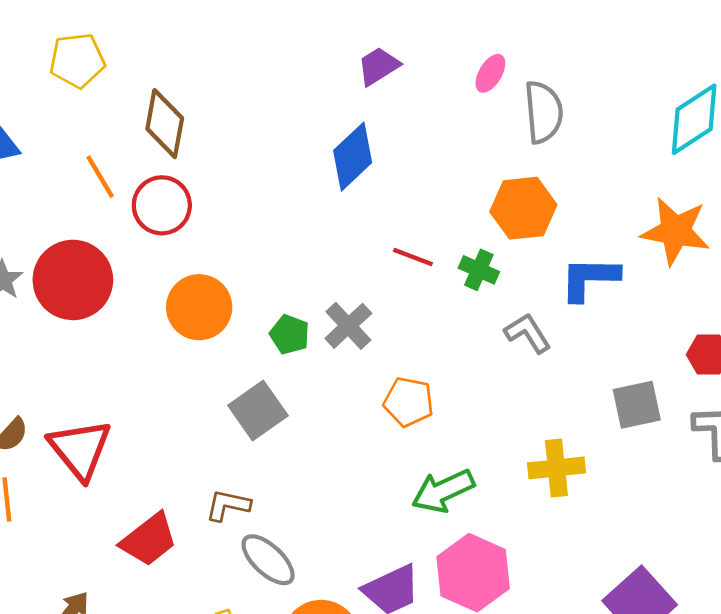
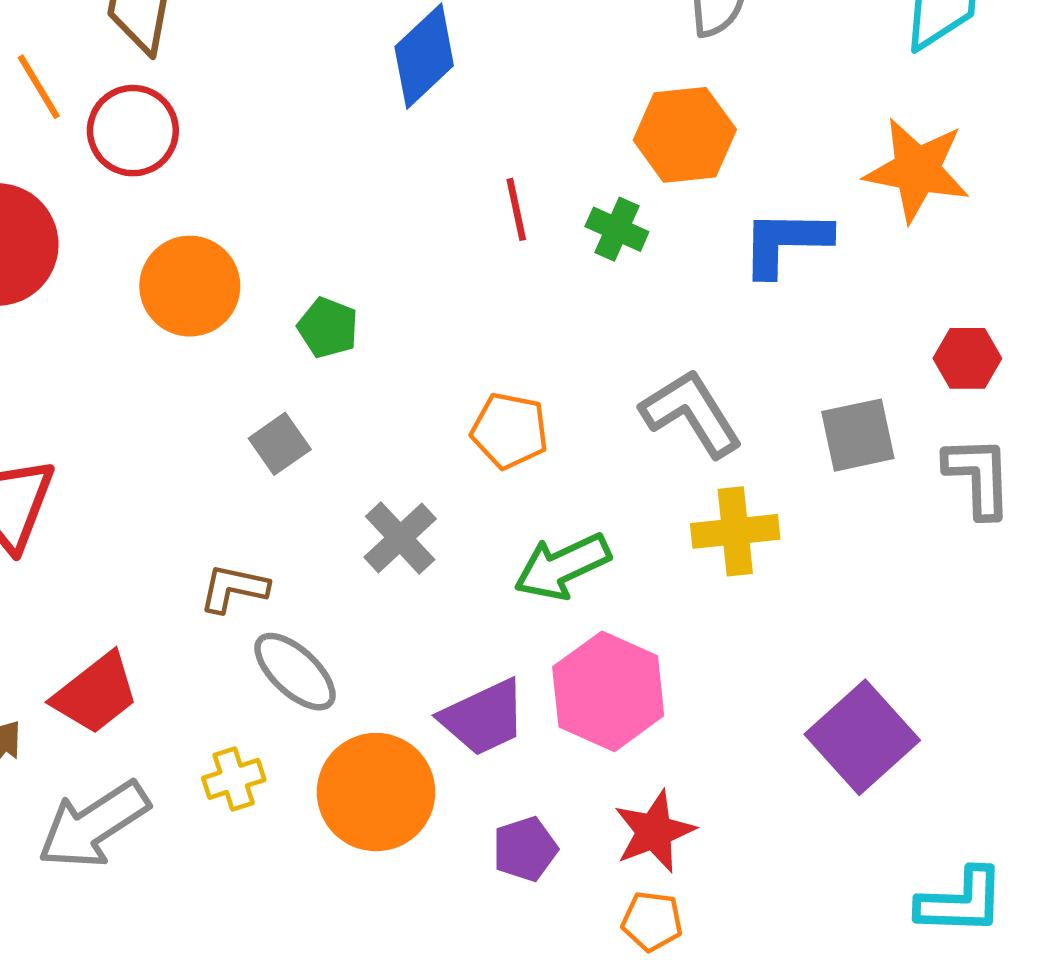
red line: (413, 257) -> (516, 209), turned 57
gray cross: (348, 326) -> (400, 538), moved
gray L-shape: (528, 333) -> (691, 413), moved, size x1.4
gray square: (258, 411) -> (280, 444), size x0.7
red trapezoid: (149, 540) -> (96, 693), moved

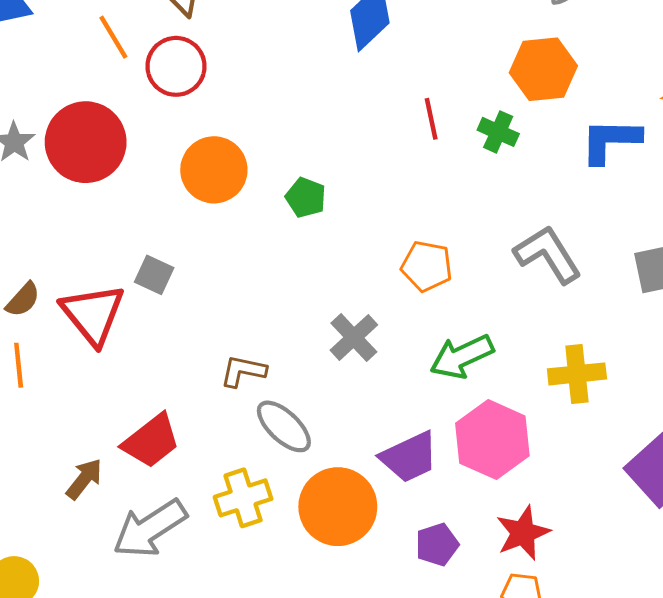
gray square: (280, 444) -> (154, 275), moved, turned -30
yellow cross: (735, 531) -> (577, 374), moved
yellow cross: (234, 779) -> (243, 498), size x1.4

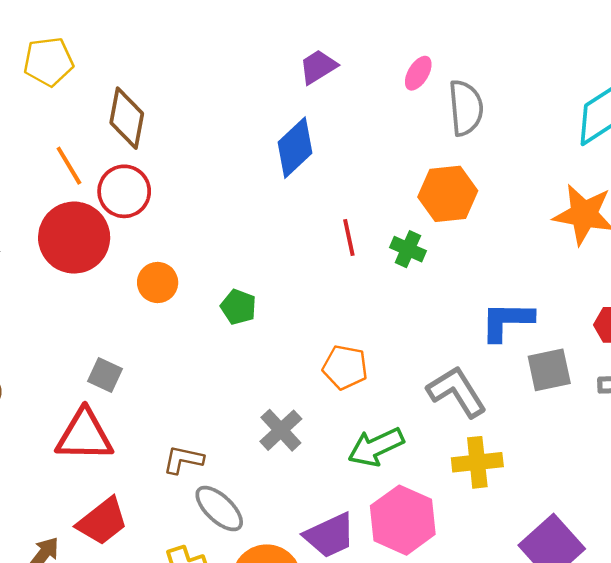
blue L-shape: (610, 141) -> (507, 321), moved
red circle: (86, 142) -> (74, 238), moved
orange circle: (214, 170) -> (158, 283), size x0.7
gray L-shape: (548, 254) -> (457, 392), moved
red triangle: (93, 314) -> (84, 435), moved, turned -50

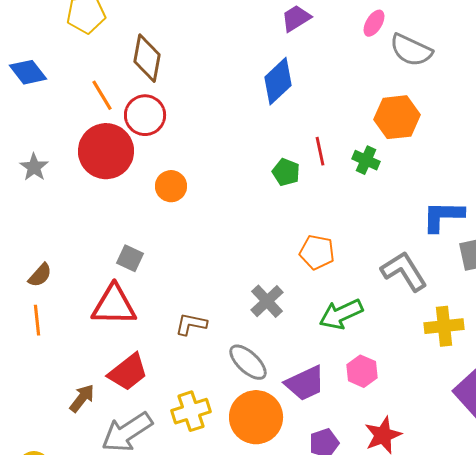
gray semicircle: (466, 108) -> (411, 50), turned 120
green pentagon: (238, 307) -> (286, 172), moved
yellow cross: (477, 462) -> (444, 326), moved
gray ellipse: (219, 509) -> (248, 362), moved
pink hexagon: (403, 520) -> (362, 371), size x0.6

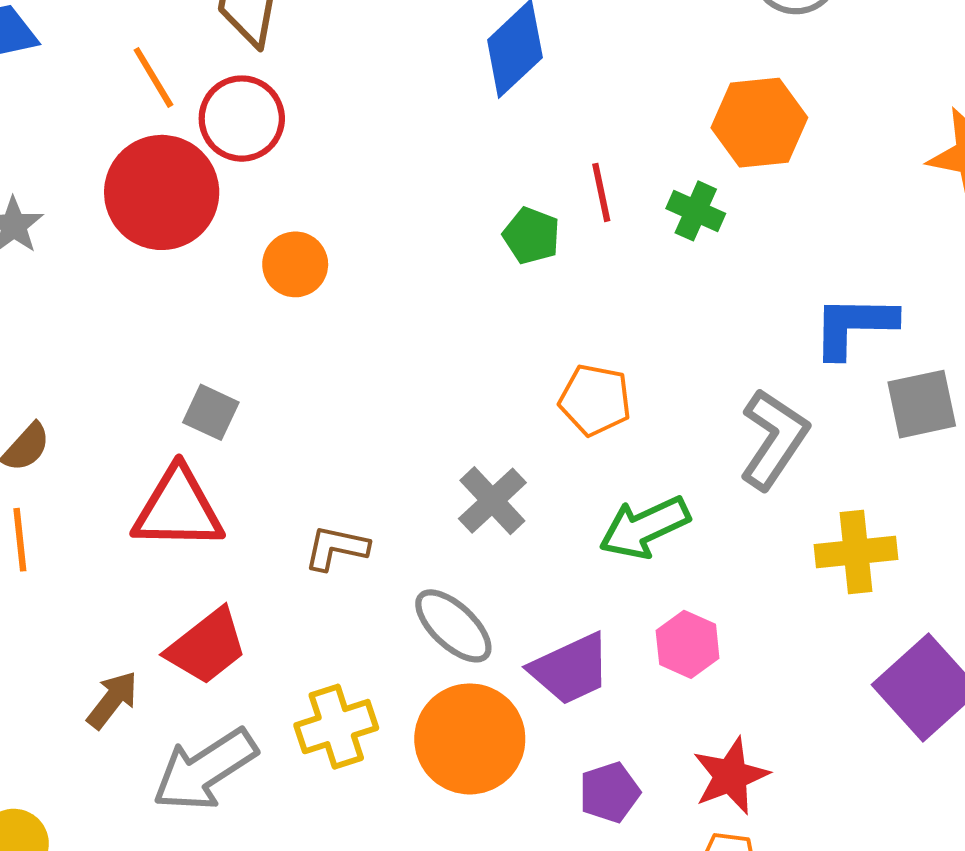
gray L-shape: (404, 271) -> (774, 439), turned 66

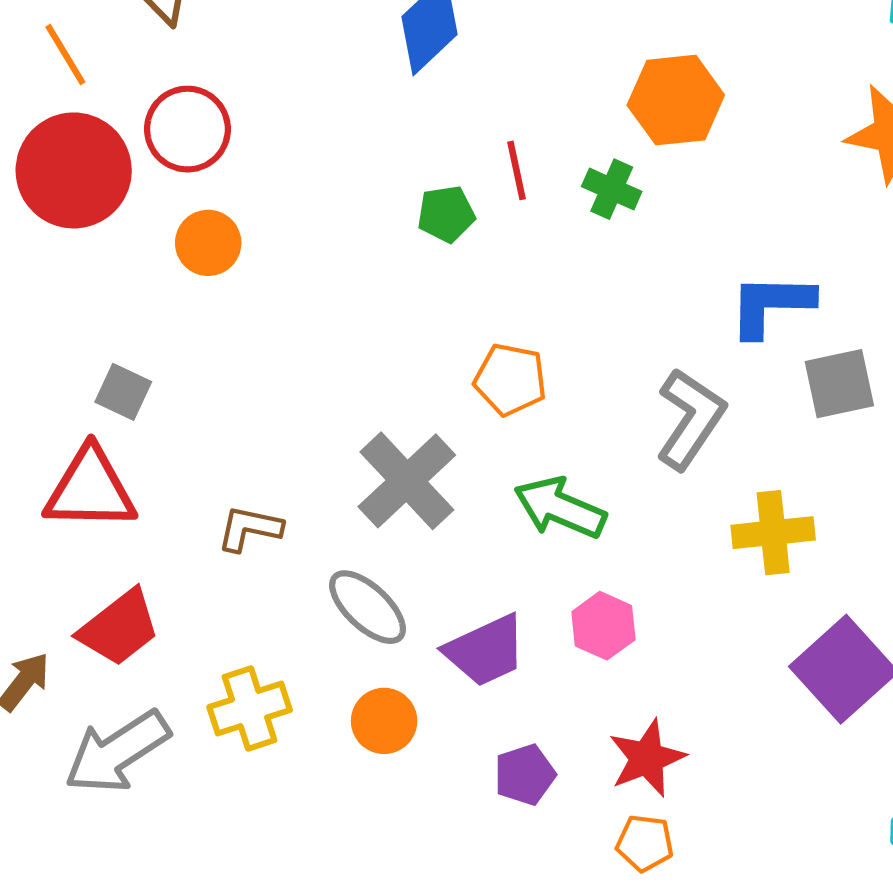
red circle: (242, 119) -> (187, 129), moved
green pentagon: (531, 236) -> (446, 214), turned -30
gray cross: (492, 501) -> (407, 481), size x1.4
green arrow: (644, 527) -> (560, 508), turned 48
orange circle: (470, 739) -> (384, 721), size x0.6

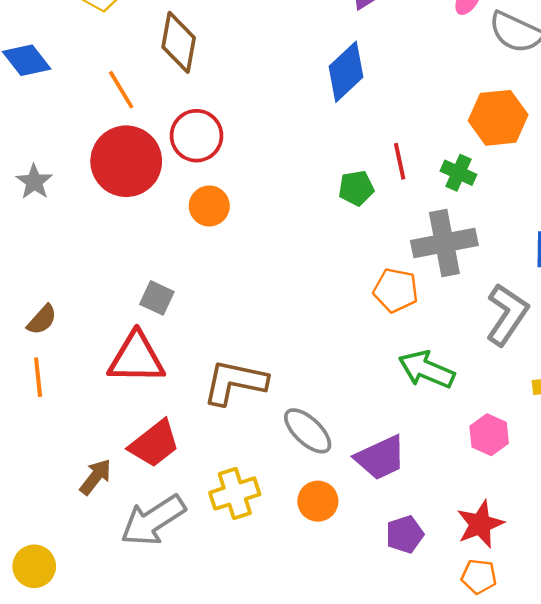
gray cross: (407, 481) -> (444, 243), moved, turned 32
brown L-shape: (250, 528) -> (235, 382), size x1.6
pink hexagon: (603, 626) -> (489, 435), moved

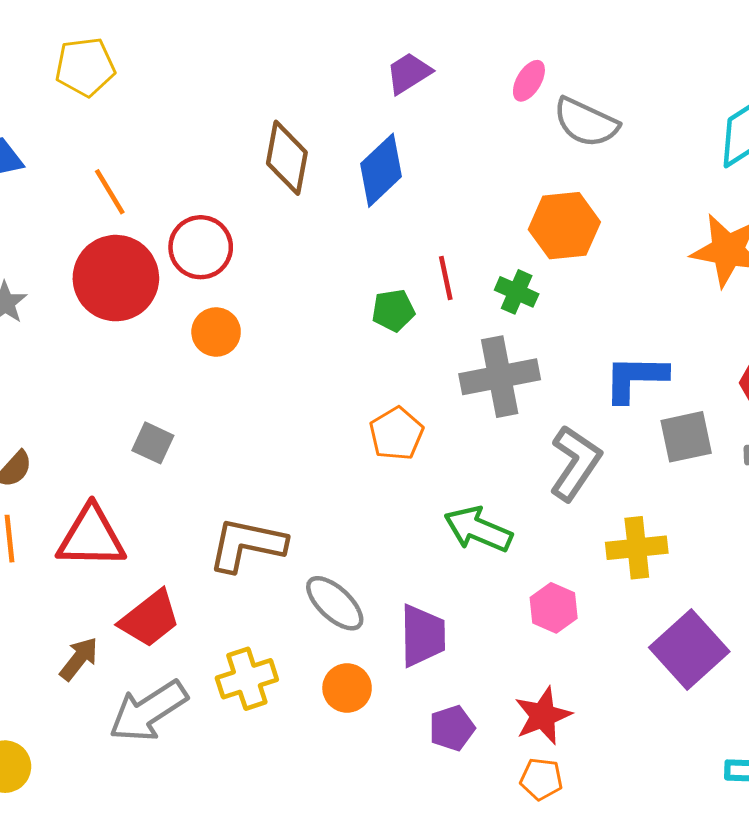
brown diamond: (179, 42) -> (287, 158), moved
orange pentagon: (396, 290) -> (396, 434), moved, turned 30
red triangle: (136, 358) -> (91, 537), moved
purple trapezoid: (380, 458) -> (423, 636), turned -66

